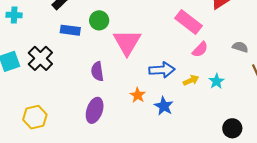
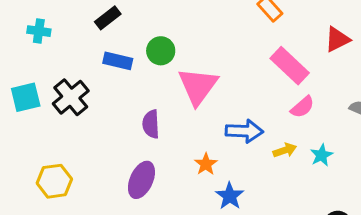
blue star: (164, 106) -> (230, 196), moved

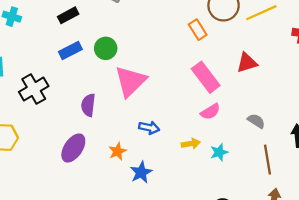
blue rectangle: (118, 61) -> (70, 51), turned -50
black cross: (71, 97) -> (34, 89), moved
blue arrow: (244, 131) -> (149, 128), moved, size x0.7
orange star: (206, 164) -> (117, 151), moved

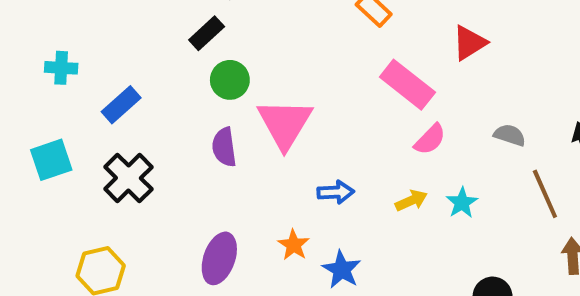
black rectangle: (68, 15) -> (207, 33), moved
blue rectangle: (70, 51) -> (121, 105), moved
purple semicircle: (88, 105) -> (224, 147), moved

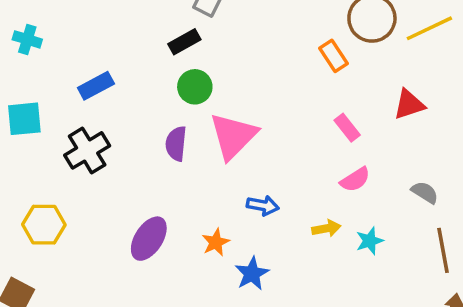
cyan cross: (61, 68) -> (27, 39), moved
pink rectangle: (407, 85) -> (347, 128), size x0.6

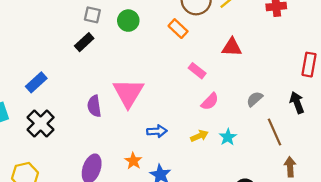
green circle: (195, 87) -> (128, 21), moved
red triangle: (409, 104) -> (232, 47), turned 35
gray semicircle: (425, 192) -> (255, 99), turned -60

